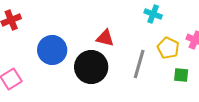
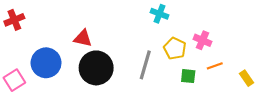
red triangle: (105, 38) -> (83, 38), moved
blue circle: (52, 50) -> (46, 63), moved

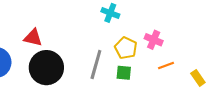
green square: (188, 76) -> (124, 73), moved

